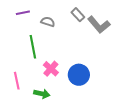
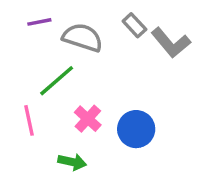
gray semicircle: (48, 22) -> (83, 37), size x1.6
green line: (33, 47) -> (57, 81), turned 60
pink line: (17, 81) -> (29, 120), moved

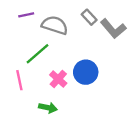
blue circle: (136, 129) -> (86, 72), moved

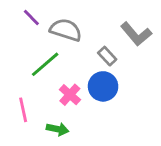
purple line: (26, 15) -> (31, 17), turned 56
gray rectangle: (89, 17) -> (107, 56), moved
pink line: (19, 80) -> (23, 110), moved

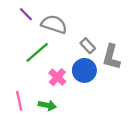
gray L-shape: (136, 34) -> (111, 57), moved, turned 55
pink line: (23, 110) -> (19, 101), moved

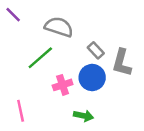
purple line: (26, 14) -> (13, 15), moved
pink cross: (57, 77) -> (63, 85), turned 30
green arrow: (47, 105) -> (84, 116), moved

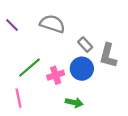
purple line: (13, 15) -> (12, 25), moved
green line: (40, 58) -> (29, 68), moved

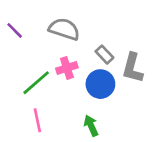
pink cross: (56, 75) -> (67, 68), moved
pink line: (18, 98) -> (37, 120), moved
green arrow: (74, 102) -> (91, 126), turned -126

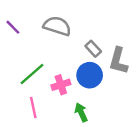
pink cross: (67, 68) -> (61, 85), moved

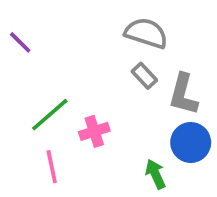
gray semicircle: (57, 26) -> (146, 33), moved
blue circle: (90, 75) -> (191, 142), moved
green arrow: (81, 112) -> (155, 174), moved

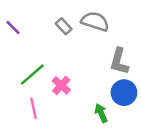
gray rectangle: (144, 76) -> (64, 26), moved
pink cross: (94, 131) -> (61, 85), turned -30

